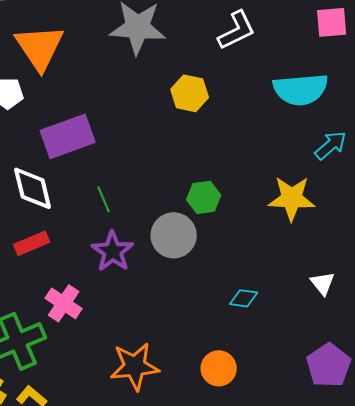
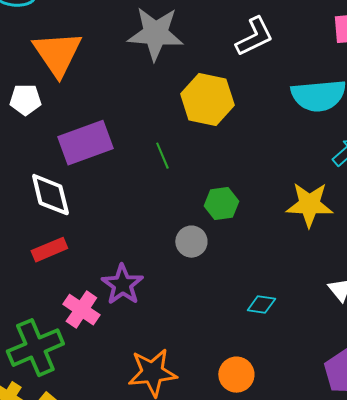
yellow hexagon: (190, 93) -> (207, 100), size x1.4
green line: (104, 199) -> (162, 156), moved
gray circle: (174, 235) -> (191, 242), size x0.7
purple star: (113, 251) -> (122, 285), moved

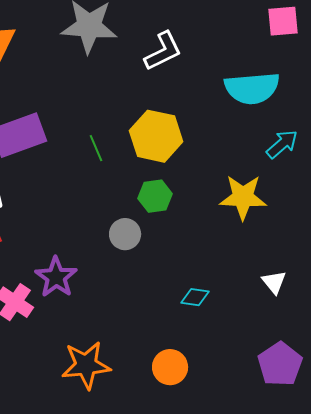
white L-shape: (254, 37) -> (163, 51), moved
yellow hexagon: (207, 100) -> (156, 136), moved

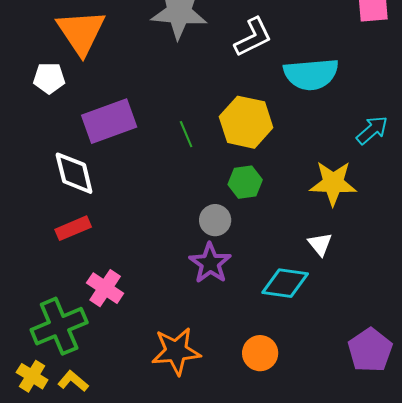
cyan semicircle: (252, 88) -> (311, 74), moved
purple star: (56, 277) -> (210, 263), moved
white triangle: (274, 282) -> (320, 244), moved
cyan diamond: (195, 297) -> (285, 283), size x1.6

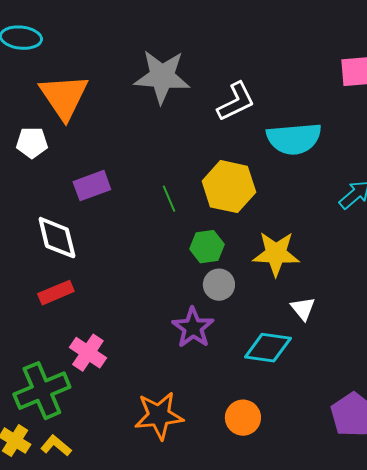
purple rectangle: (109, 121) -> (92, 186), size x0.7
green hexagon: (245, 182) -> (207, 247), moved
yellow star: (333, 183) -> (276, 254), moved
gray circle: (215, 220) -> (219, 285), moved

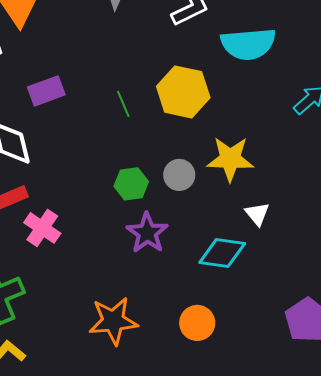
green hexagon: (207, 247) -> (131, 184), moved
gray circle: (219, 285) -> (179, 175), moved
pink cross: (88, 353) -> (42, 228), moved

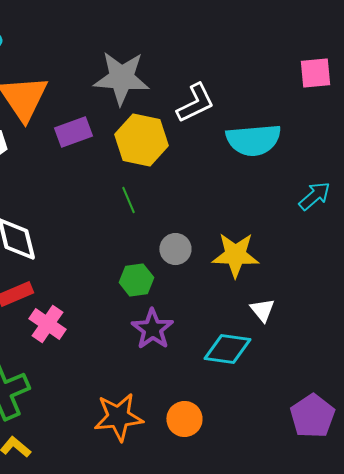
purple rectangle: (46, 91) -> (73, 132), moved
yellow hexagon: (183, 92) -> (141, 140), moved
gray circle: (179, 175) -> (175, 249), moved
orange circle: (197, 323) -> (184, 419), moved

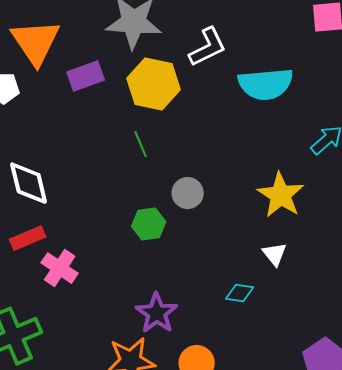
yellow star: (235, 255) -> (281, 195), moved, turned 30
purple star: (152, 329) -> (157, 313), moved
cyan diamond: (227, 349) -> (240, 293), size x0.6

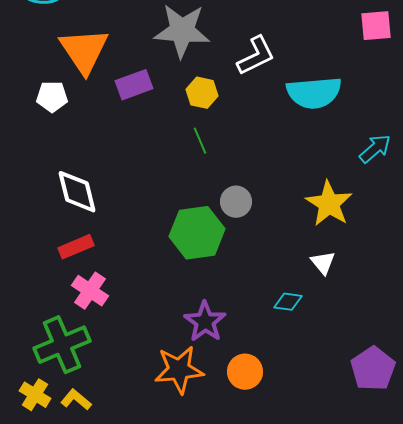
yellow hexagon: (154, 84) -> (202, 93), size x0.6
green line: (141, 144) -> (200, 141), moved
green hexagon: (149, 224) -> (197, 233), size x1.6
pink cross: (60, 268) -> (90, 291), moved

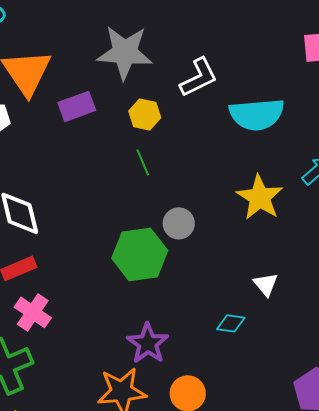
yellow star: (329, 204) -> (260, 197), moved

